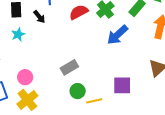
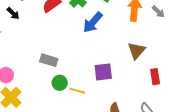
gray rectangle: (69, 67) -> (49, 60), turned 54
yellow line: (94, 101) -> (77, 91), turned 35

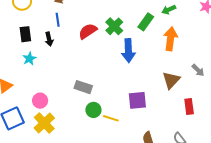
gray arrow: (158, 12) -> (198, 70), moved
black arrow: (13, 13) -> (49, 39), turned 32
blue arrow: (93, 22) -> (128, 51), turned -45

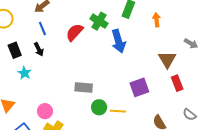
orange arrow: (170, 39) -> (157, 20), size x0.6
red rectangle: (189, 107) -> (177, 83), moved

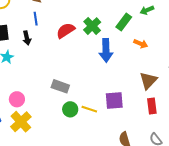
orange arrow: (157, 20) -> (141, 44), moved, turned 104
yellow line: (118, 111) -> (89, 109), moved

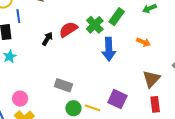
blue line: (36, 19) -> (18, 16), moved
green rectangle: (124, 22) -> (117, 17), moved
black arrow: (27, 38) -> (47, 39), moved, turned -136
purple square: (114, 100) -> (117, 99), turned 30

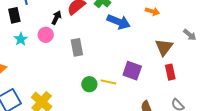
blue arrow: (109, 49) -> (119, 22), turned -60
gray rectangle: (63, 85) -> (77, 47), moved, turned 66
pink circle: (20, 99) -> (46, 35), moved

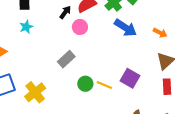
orange arrow: (152, 11) -> (160, 33), moved
pink circle: (46, 35) -> (80, 27), moved
gray rectangle: (77, 47) -> (66, 59), moved, turned 48

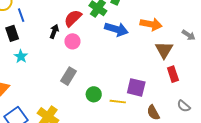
orange arrow: (160, 33) -> (151, 24), size x1.5
purple square: (130, 78) -> (136, 87), moved
yellow line: (104, 85) -> (118, 102), moved

